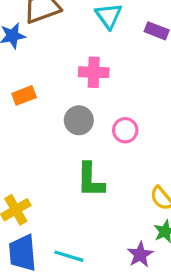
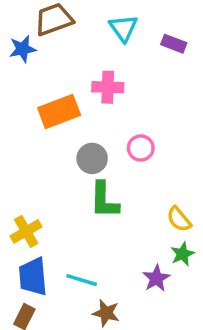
orange rectangle: (24, 95) -> (59, 112), moved, size x1.6
gray circle: (79, 120) -> (92, 158), moved

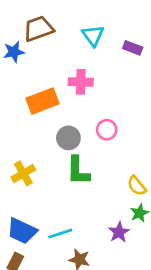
yellow cross: (26, 231) -> (23, 173), moved
blue trapezoid: (33, 277) -> (22, 231), turned -60
cyan line: (82, 280) -> (60, 234), turned -35

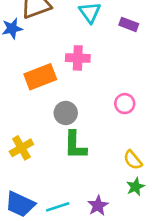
pink circle: (107, 130) -> (125, 104), moved
purple star: (119, 232) -> (98, 206), moved

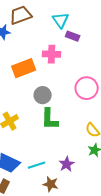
purple rectangle: (129, 24) -> (73, 36), moved
pink circle: (125, 104) -> (87, 88), size x1.5

